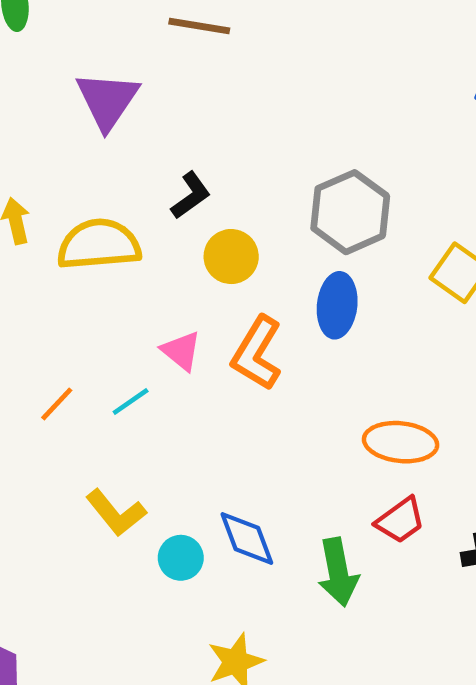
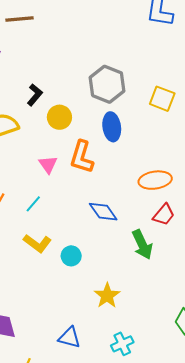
pink triangle: (181, 351) -> (48, 164), turned 30
cyan line: (131, 401) -> (33, 204), moved
blue diamond: (247, 539) -> (103, 212), moved

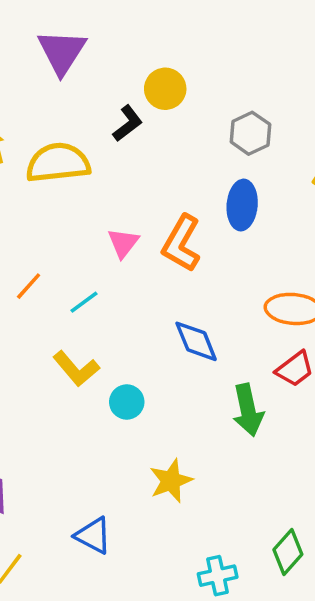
gray hexagon: (107, 84) -> (250, 133), size x0.7
yellow circle: (59, 117) -> (165, 89), moved
cyan cross: (122, 344) -> (218, 576), moved

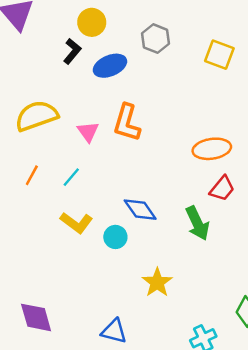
yellow semicircle: (58, 163) -> (37, 116), moved
blue ellipse: (242, 205) -> (110, 66), moved, turned 76
blue diamond: (196, 341) -> (140, 210), moved

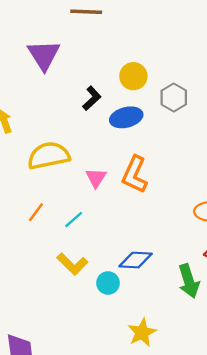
yellow circle: (92, 22) -> (133, 76), moved
blue diamond: (140, 210) -> (136, 260), turned -60

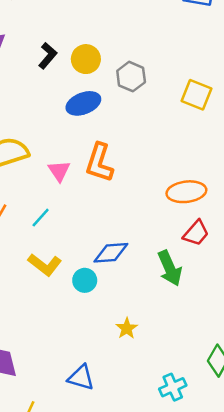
black L-shape: (92, 98) -> (48, 56), moved
yellow star: (142, 333) -> (127, 328), size x0.7

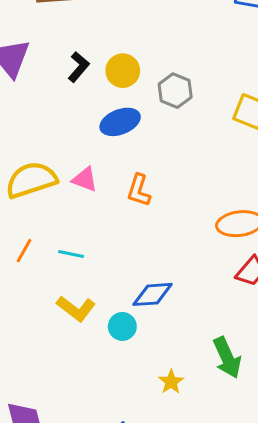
orange L-shape: (99, 163) -> (139, 190), size x0.7
pink triangle: (59, 171) -> (85, 179), moved, turned -35
cyan line: (41, 218) -> (71, 254), turned 60
green arrow: (170, 268) -> (227, 358), moved

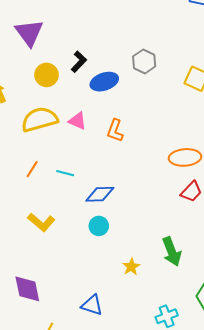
black L-shape: (79, 67) -> (79, 62), moved
yellow circle: (123, 71) -> (46, 75), moved
blue diamond: (153, 294) -> (100, 194), moved
yellow L-shape: (76, 308) -> (41, 222), moved

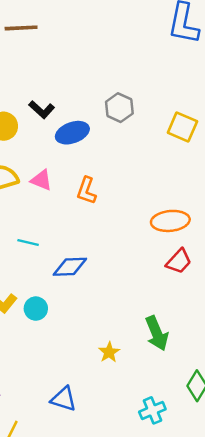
black L-shape: (79, 62) -> (42, 109), turned 90
cyan circle: (99, 226) -> (36, 309), moved

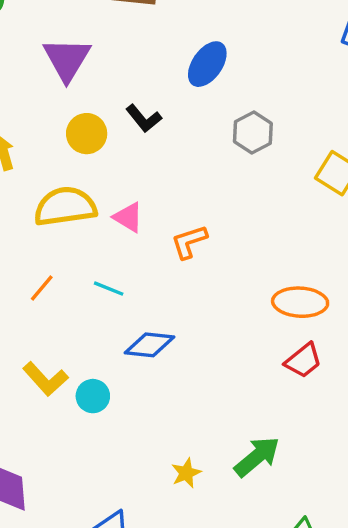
blue ellipse: (72, 133) -> (207, 64), moved, turned -44
orange L-shape: (86, 191) -> (189, 242), turned 44
cyan line: (28, 243) -> (109, 289), moved
green arrow: (157, 333) -> (257, 457), turned -116

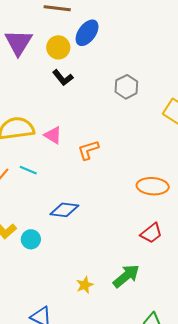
blue ellipse: (207, 64) -> (87, 33), moved
yellow circle: (87, 134) -> (58, 47), moved
cyan line: (109, 289) -> (28, 170), moved
red trapezoid: (303, 361) -> (151, 233), moved

